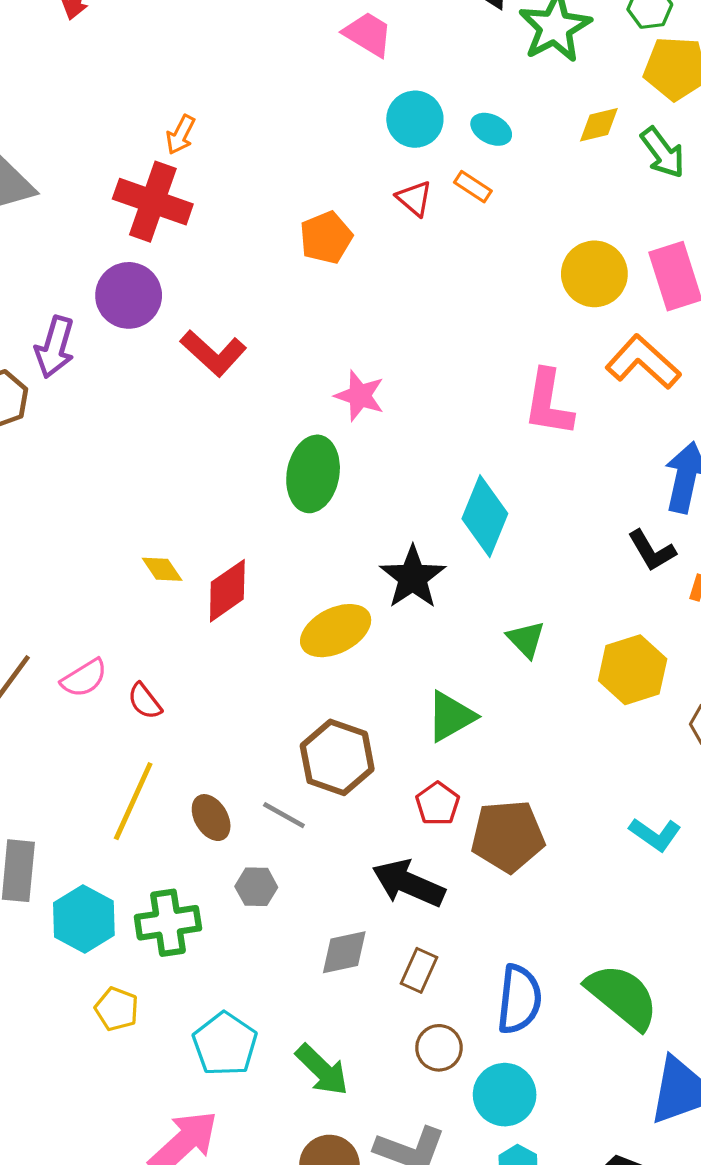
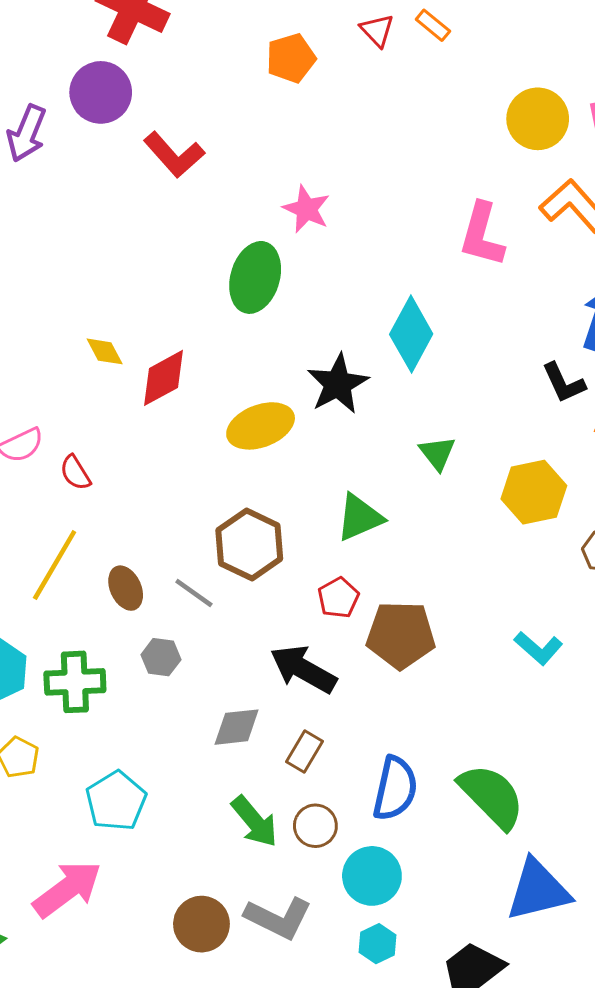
green arrow: (322, 1070) -> (255, 821), moved

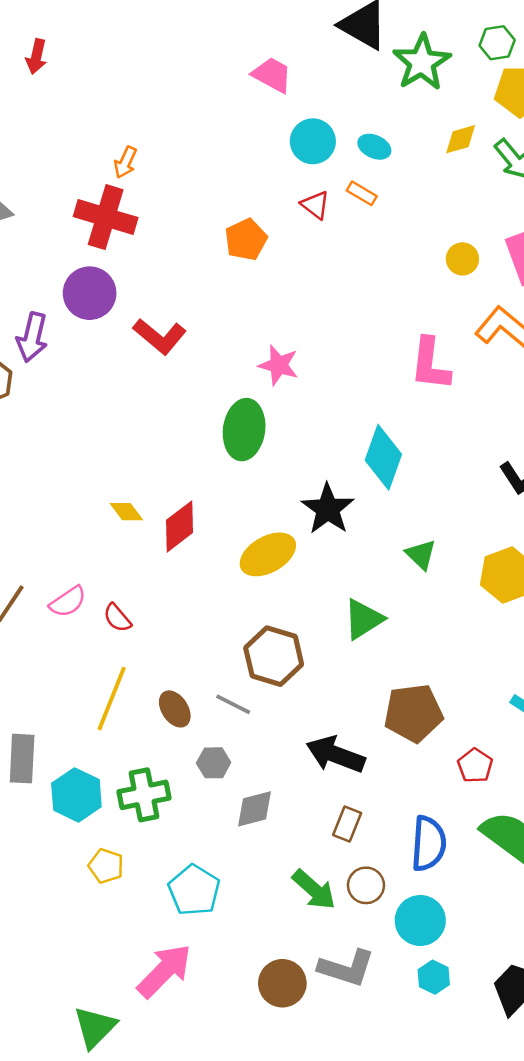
yellow circle: (538, 119) -> (462, 259), size x0.6
red pentagon: (338, 598) -> (475, 766), moved
gray diamond: (237, 727) -> (254, 809), moved

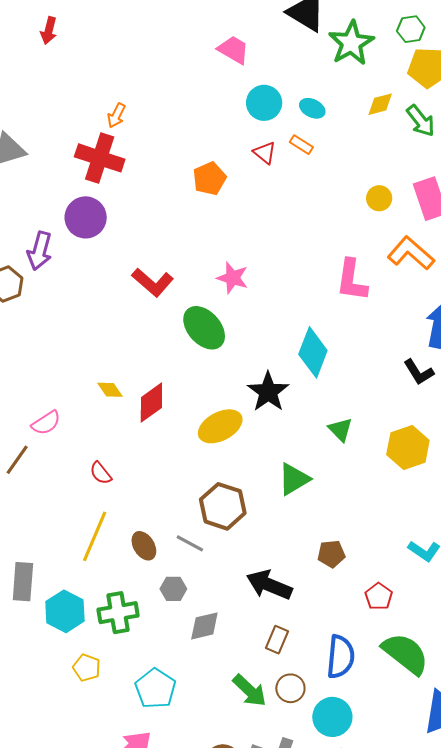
red L-shape: (160, 336) -> (153, 282), moved
green ellipse: (244, 430) -> (204, 328), turned -51
pink semicircle: (68, 602) -> (46, 423), moved
brown pentagon: (413, 713) -> (331, 554), size x0.6

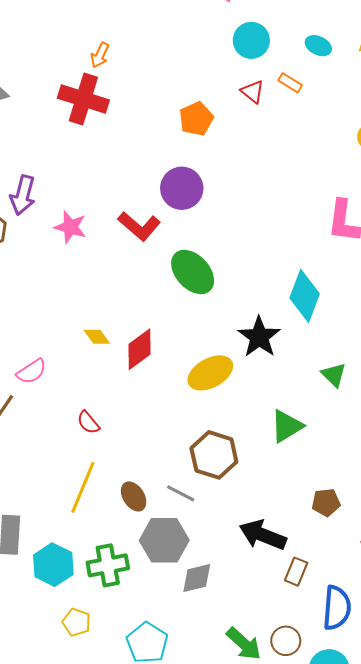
cyan ellipse: (312, 108) -> (318, 46), moved
purple circle: (86, 217) -> (182, 188), moved
pink star: (233, 278) -> (70, 227), moved
gray hexagon: (173, 589) -> (164, 540), size x1.8
brown rectangle: (277, 640) -> (296, 572), moved

